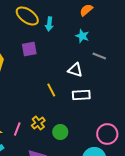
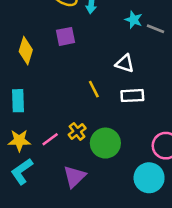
gray line: (99, 56) -> (155, 29), moved
pink line: (17, 129) -> (50, 139), turned 32
green circle: (60, 132) -> (105, 143), size x1.5

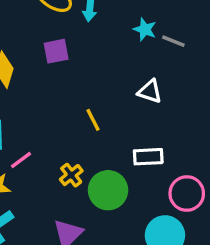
white triangle: (125, 63) -> (150, 91), moved
white rectangle: (132, 96) -> (148, 157), moved
pink line: (50, 139) -> (21, 160), moved

